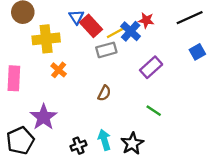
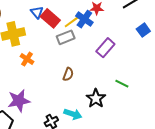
green line: (154, 111) -> (122, 84), moved
purple star: (44, 117) -> (19, 101), turned 30
cyan arrow: (104, 140) -> (73, 114), turned 132
black star: (132, 143) -> (96, 98), moved

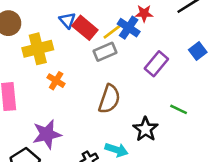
blue square: (143, 30) -> (198, 51), moved
brown semicircle: (68, 74) -> (109, 99), size x1.6

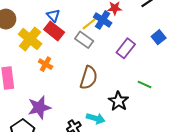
red rectangle: (85, 28) -> (54, 31), moved
yellow cross: (38, 49) -> (30, 39), turned -35
gray rectangle: (105, 52) -> (84, 40), turned 60

